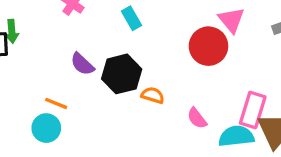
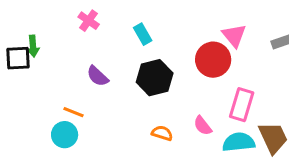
black hexagon: (122, 74) -> (155, 78), moved
orange semicircle: (153, 95) -> (162, 133), moved
pink rectangle: (253, 110) -> (242, 105), moved

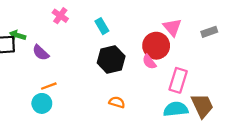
green arrow: (33, 46) -> (18, 35), turned 112
purple semicircle: (98, 76) -> (41, 53), moved
orange line: (74, 112) -> (49, 86), turned -42
pink semicircle: (203, 126) -> (149, 62), moved

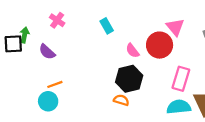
pink cross: (60, 16) -> (57, 20), moved
green arrow: (18, 35) -> (24, 35), turned 84
black hexagon: (111, 60) -> (129, 79), moved
pink semicircle: (149, 62) -> (133, 51), moved

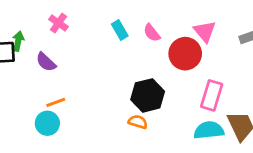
pink semicircle: (133, 51) -> (152, 33), moved

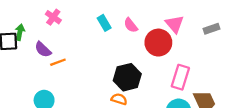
orange line: (56, 102) -> (58, 62), moved

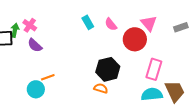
pink cross: (53, 17) -> (30, 25), moved
orange line: (58, 62) -> (48, 77), moved

